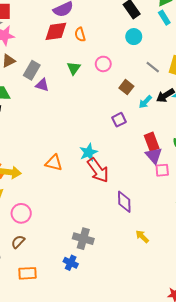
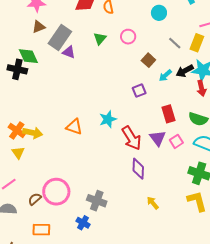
gray rectangle: (32, 70) -> (60, 37), size x1.4
purple triangle: (154, 155) -> (158, 138), moved
red arrow: (98, 170) -> (132, 138), moved
pink square: (162, 170) -> (176, 141), turned -32
pink circle: (21, 213) -> (56, 192), moved, size x1.4

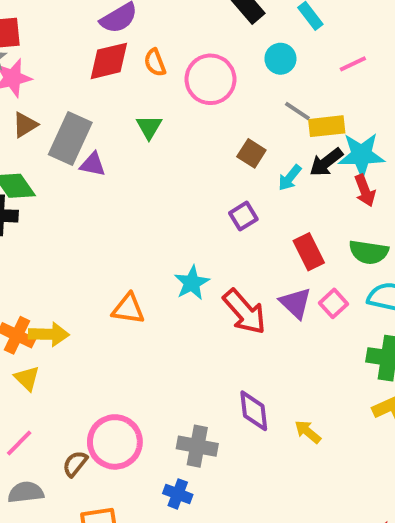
cyan circle: (159, 13) -> (280, 59), moved
pink circle: (128, 37) -> (210, 79), moved, size x1.6
yellow rectangle: (197, 43) -> (327, 126), moved, turned 72
purple diamond: (138, 169) -> (254, 411), moved

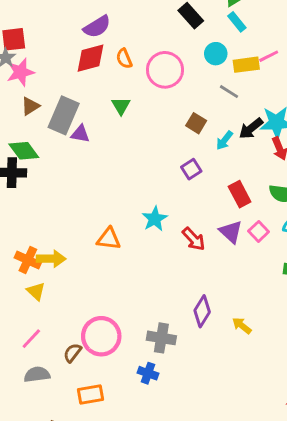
yellow rectangle: (327, 126) -> (246, 65), moved
red arrow: (244, 312) -> (194, 239), size x0.7
purple diamond: (254, 411) -> (202, 311), turned 40

